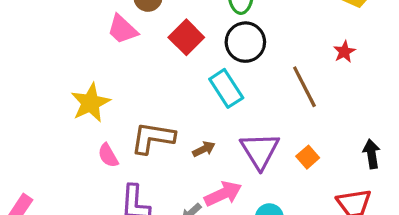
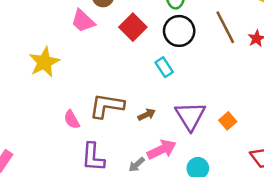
brown line: (304, 87) -> (225, 27), moved
cyan rectangle: (226, 88) -> (164, 67), size x0.7
yellow star: (90, 103) -> (44, 62), moved

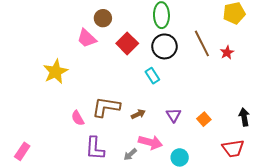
purple triangle: (190, 116) -> (174, 115), size x0.6
pink arrow: (162, 150) -> (150, 142), turned 40

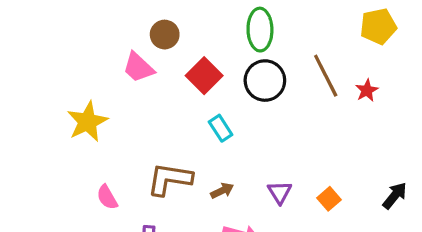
cyan rectangle: (152, 76) -> (221, 128), moved
black arrow: (244, 117) -> (395, 196), turned 48
pink semicircle: (78, 118) -> (107, 197), moved

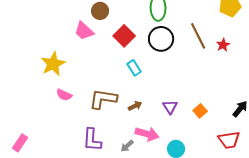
pink semicircle: (107, 197) -> (64, 95), moved, turned -35

